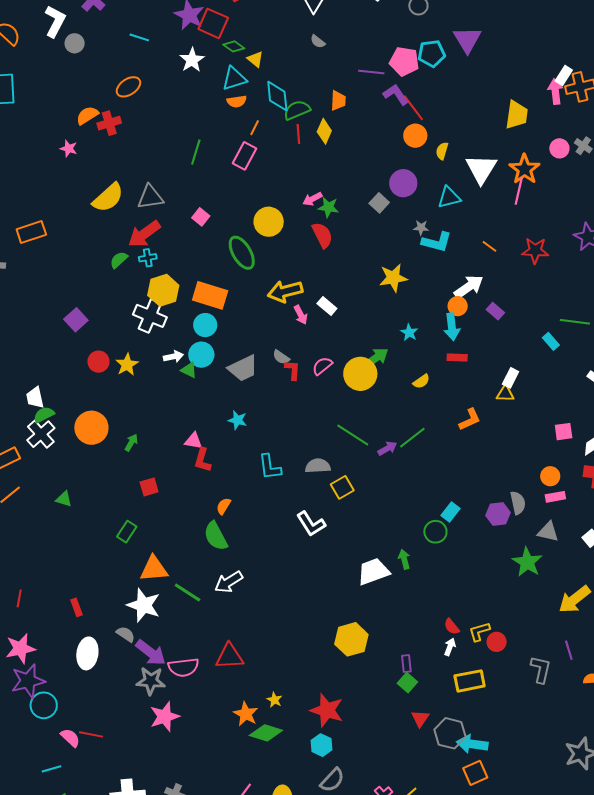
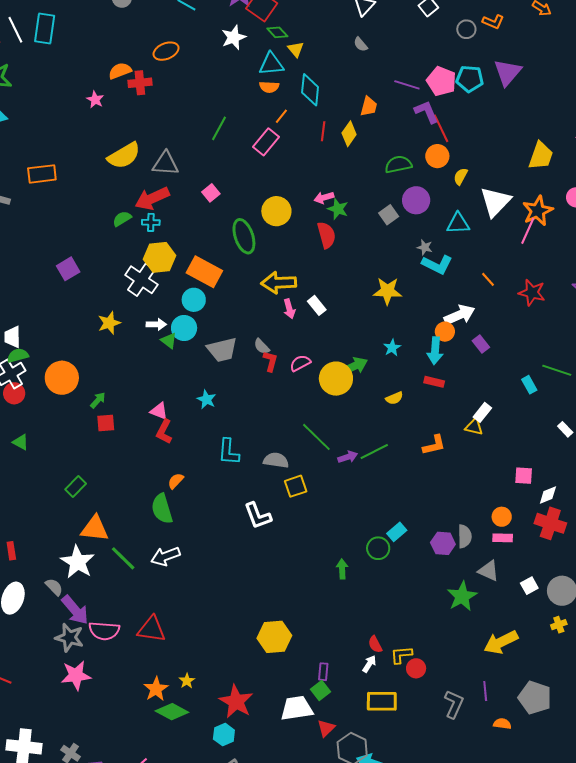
green semicircle: (297, 110) -> (398, 164), moved
red circle: (98, 362) -> (14, 393), moved
red square: (149, 487) -> (106, 423), moved
white trapezoid: (373, 572) -> (297, 708), moved

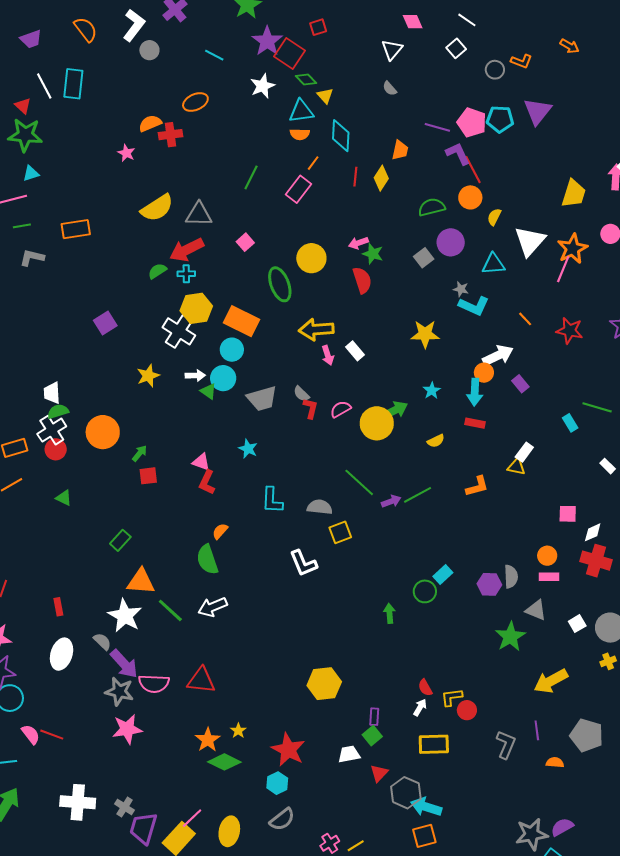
white trapezoid: (297, 708) -> (349, 754), size x0.7

